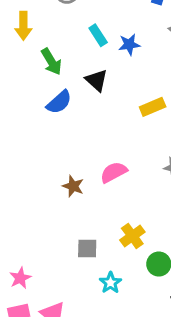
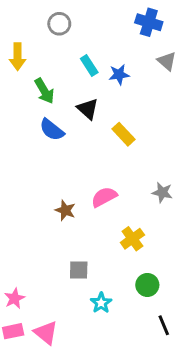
blue semicircle: (59, 102) -> (52, 130), turned 80
yellow rectangle: (153, 107) -> (123, 134), moved, turned 70
yellow cross: (132, 236) -> (132, 239), moved

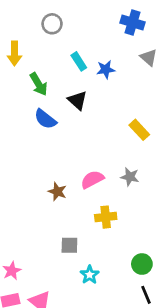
yellow rectangle: (123, 134) -> (139, 130), moved
gray star: (162, 192) -> (130, 177), moved
yellow cross: (132, 239) -> (106, 217), moved, turned 30
green circle: (147, 285) -> (142, 264), moved

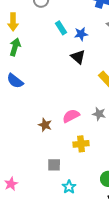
green arrow: (39, 84) -> (15, 47), moved, turned -132
black triangle: (78, 100) -> (78, 57), moved
blue semicircle: (45, 119) -> (15, 81), moved

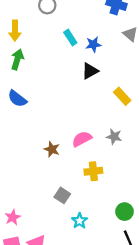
black triangle: (78, 57) -> (90, 71), turned 49
gray square: (54, 165) -> (62, 195), turned 32

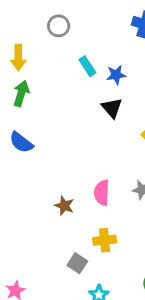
black triangle: (90, 71) -> (112, 108), turned -42
pink semicircle: (82, 139) -> (102, 193), turned -60
yellow cross: (93, 171) -> (105, 240), moved

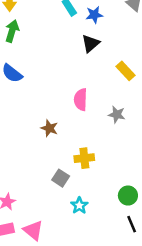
black triangle: (112, 108) -> (91, 43), turned 30
pink semicircle: (102, 193) -> (81, 100), moved

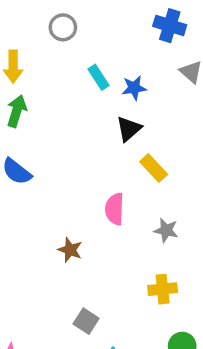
yellow rectangle: (125, 71) -> (154, 168), moved
yellow cross: (84, 158) -> (163, 289), moved

